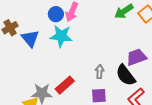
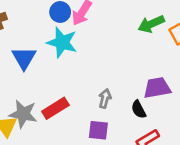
blue triangle: (30, 38) -> (24, 58), moved
black semicircle: (126, 75) -> (139, 109), size x0.6

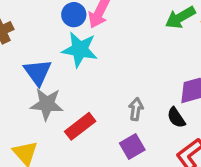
gray star: (23, 114) -> (47, 104), moved
purple square: (98, 130) -> (132, 146), turned -30

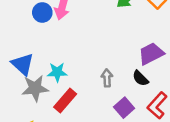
cyan star: (80, 49) -> (57, 72), moved, size x0.7
purple square: (132, 146) -> (124, 108), moved

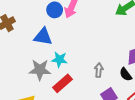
blue triangle: (23, 64) -> (43, 37), moved, turned -42

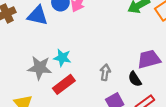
blue triangle: (43, 37) -> (38, 16), moved

